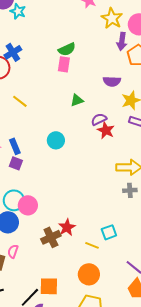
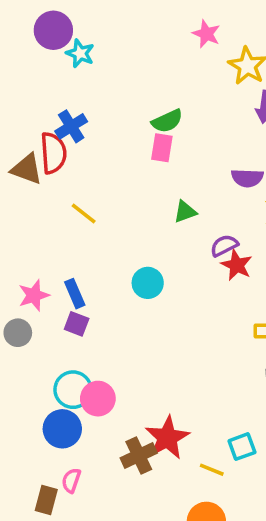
red star: (67, 227) -> (167, 438), size x1.4

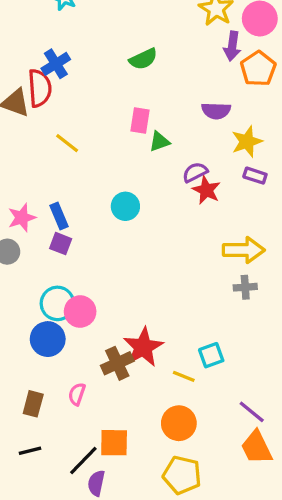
pink rectangle: (162, 148) -> (140, 120), moved
pink semicircle: (71, 480) -> (77, 394), moved

